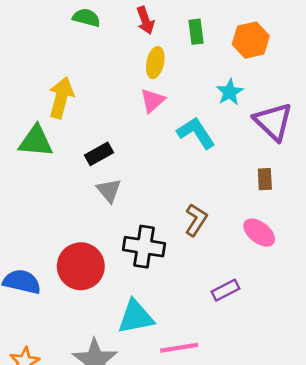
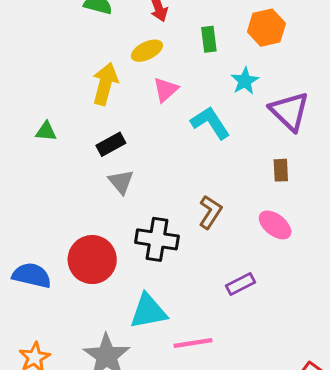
green rectangle: (196, 32) -> (209, 39), moved
yellow ellipse: (155, 63) -> (147, 51), moved, turned 52
yellow arrow: (61, 98) -> (105, 84), moved
green triangle: (36, 141) -> (46, 131), size x0.6

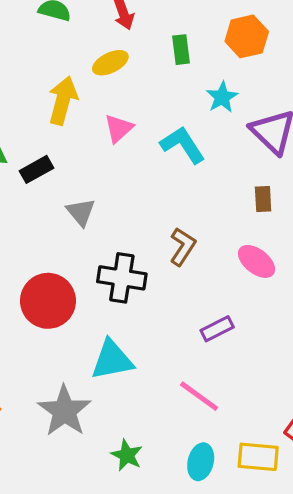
pink triangle: (166, 90) -> (119, 128), moved
black rectangle: (111, 144) -> (36, 169), moved
pink line: (193, 343) -> (199, 396), moved, turned 45

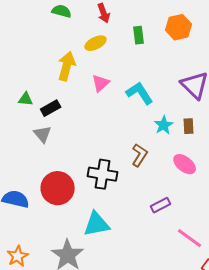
cyan star: (222, 97) -> (164, 125), moved
gray triangle: (81, 212) -> (43, 134), moved
pink line: (199, 396) -> (190, 238), moved

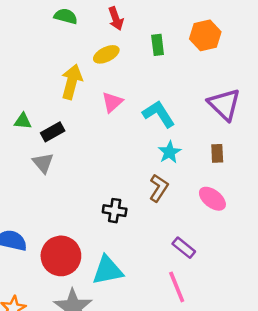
cyan star: (164, 125) -> (169, 152), moved
black cross: (103, 174) -> (115, 211), size x0.7
red circle: (58, 188) -> (61, 256), moved
purple rectangle: (161, 205) -> (184, 248), turned 66
pink line: (190, 238) -> (177, 287), moved, turned 32

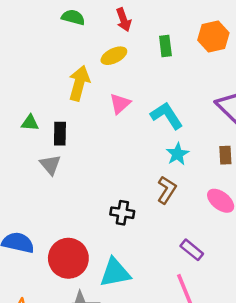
black rectangle: (53, 132) -> (60, 134), turned -60

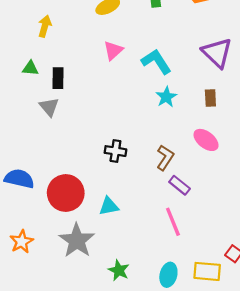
yellow arrow: (79, 83) -> (45, 26), moved, size x0.7
brown L-shape: (167, 190) -> (165, 158), moved
cyan triangle: (115, 273) -> (109, 206), size x0.7

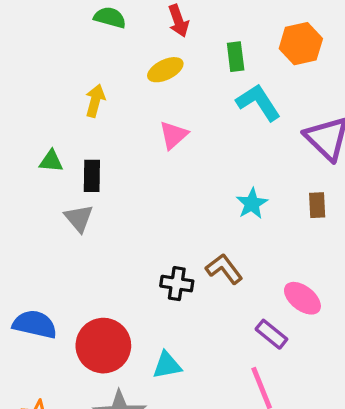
yellow arrow: (45, 26) -> (95, 101), moved
cyan L-shape: (156, 62) -> (258, 102), moved
pink ellipse: (206, 140) -> (302, 298), moved
brown L-shape: (165, 158) -> (224, 269), moved, turned -70

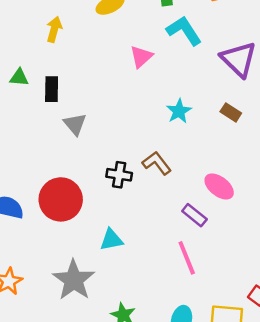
pink triangle: (174, 135) -> (141, 57), moved
brown rectangle: (317, 205) -> (231, 112), turned -54
gray triangle: (79, 218) -> (75, 124), moved
red circle: (103, 346) -> (61, 199), moved

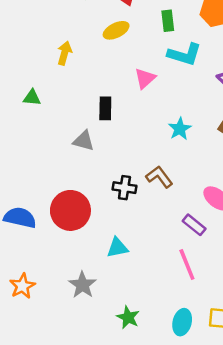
cyan L-shape: (184, 31) -> (185, 54), turned 140
black rectangle: (52, 89) -> (105, 108), moved
gray triangle: (75, 124) -> (84, 141), turned -35
gray star: (74, 280) -> (82, 285), size x0.7

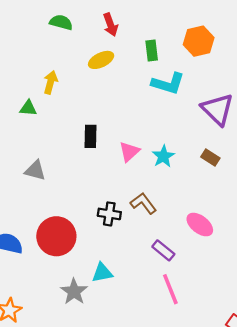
pink triangle: (145, 78) -> (129, 152), moved
green triangle: (32, 98) -> (28, 108), moved
gray triangle: (84, 141) -> (35, 170), moved
purple rectangle: (194, 225) -> (163, 250), moved
gray star: (82, 285) -> (74, 292), moved

